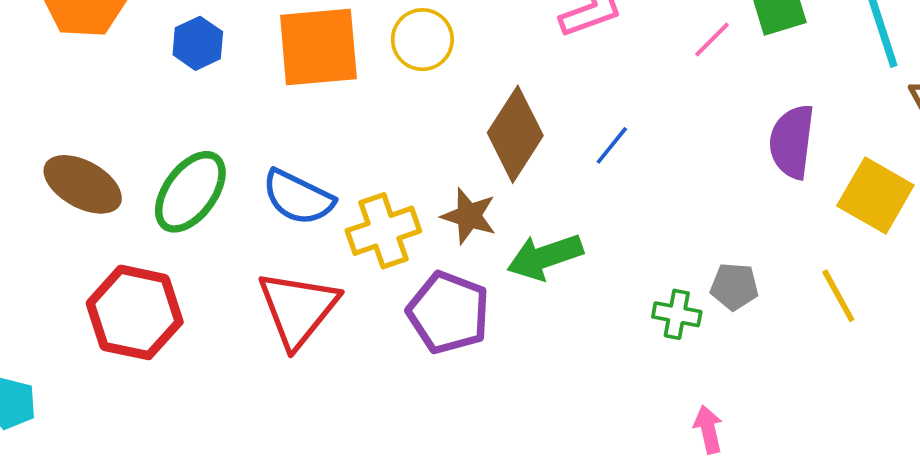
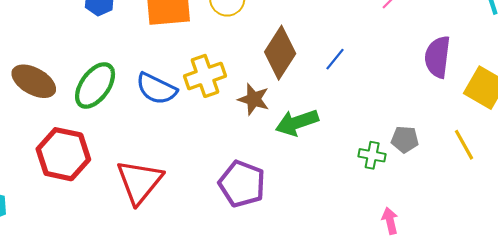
yellow cross: (383, 231) -> (205, 76), moved
red triangle: (298, 309) -> (139, 182), moved
purple pentagon: (448, 312) -> (242, 184), moved

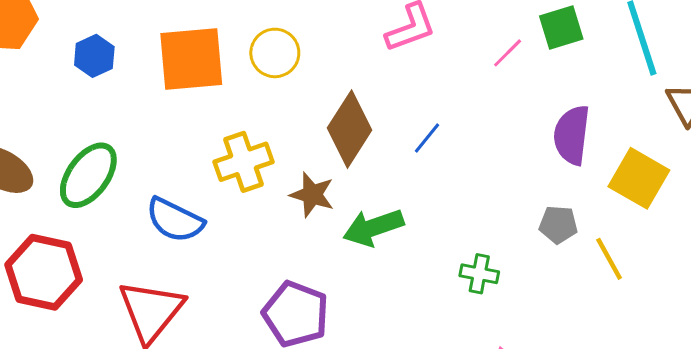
blue semicircle: (156, 89) -> (175, 220), moved
gray pentagon: (405, 139) -> (558, 225), moved

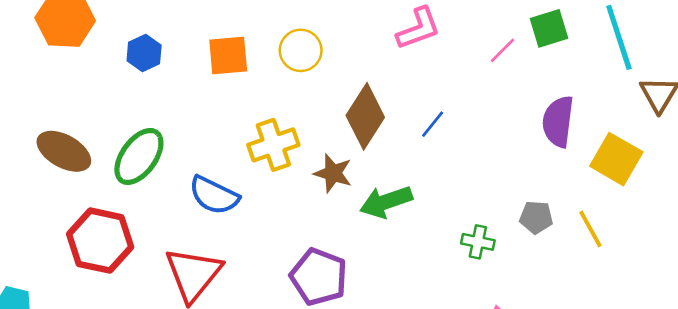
orange square: (191, 59) -> (228, 56), size x0.7
gray pentagon: (558, 225) -> (536, 217), moved

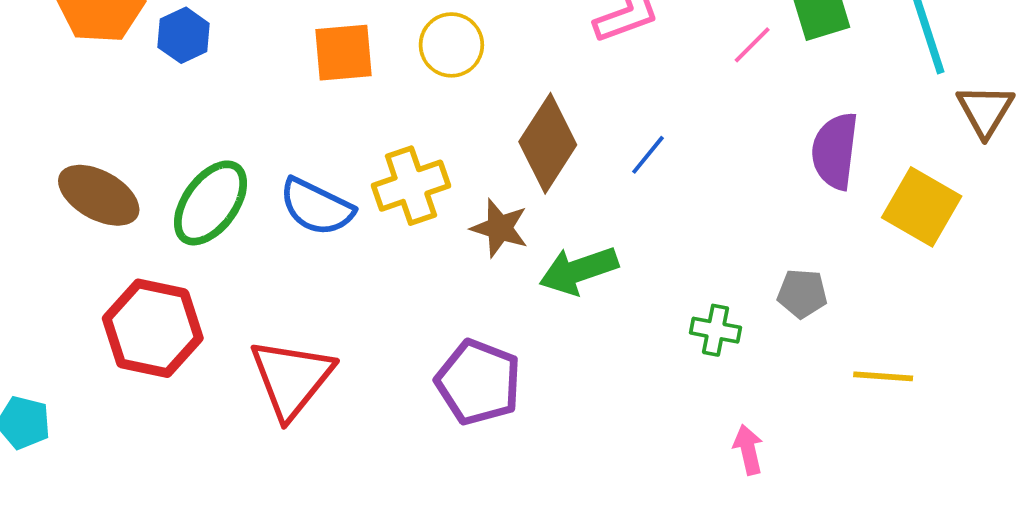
blue hexagon: (144, 53) -> (184, 35), moved
blue semicircle: (214, 195) -> (317, 207), moved
yellow line: (590, 229) -> (883, 376), moved, turned -57

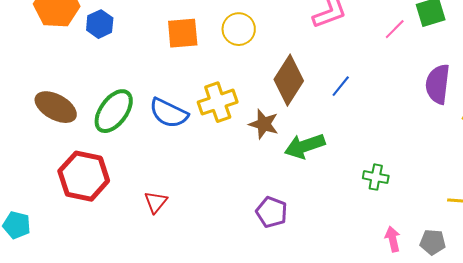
gray pentagon: (802, 294) -> (433, 242), moved
red triangle: (291, 378) -> (156, 202), size x0.5
purple pentagon: (478, 382) -> (272, 212), moved, size x0.7

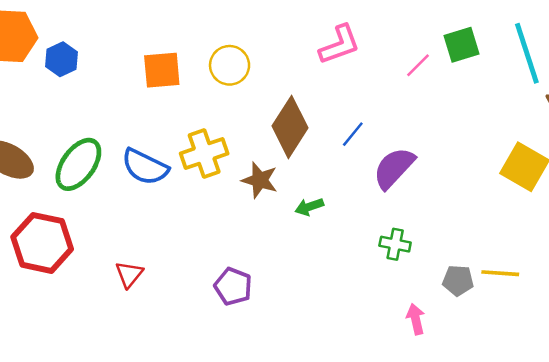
purple semicircle: (438, 84) -> (394, 168), moved, turned 36
green arrow: (305, 146) -> (309, 207), size x0.6
purple pentagon: (272, 212) -> (233, 286), moved
gray pentagon: (433, 242) -> (458, 280), moved

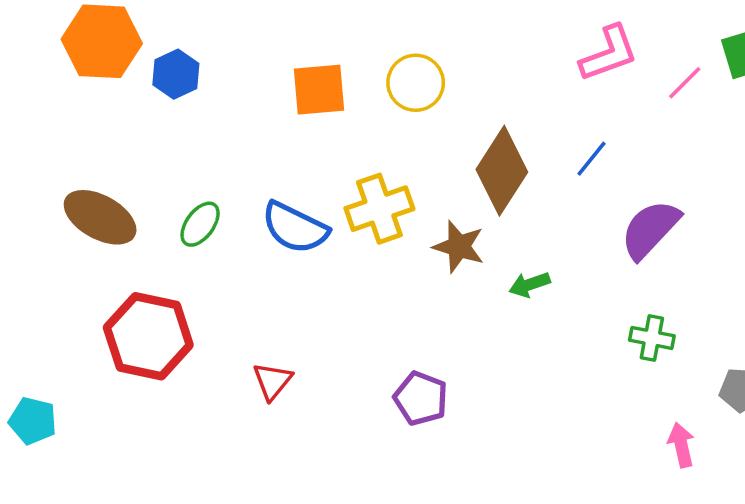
pink L-shape: (340, 45) -> (609, 53), moved
blue line: (353, 134) -> (592, 159), moved
green ellipse: (78, 164) -> (200, 224), size x0.6

